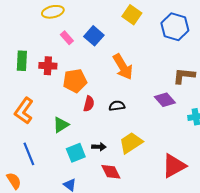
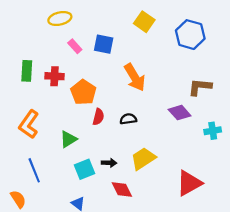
blue square: (94, 36) -> (104, 44), turned -30
orange pentagon: (75, 81) -> (83, 92), turned -30

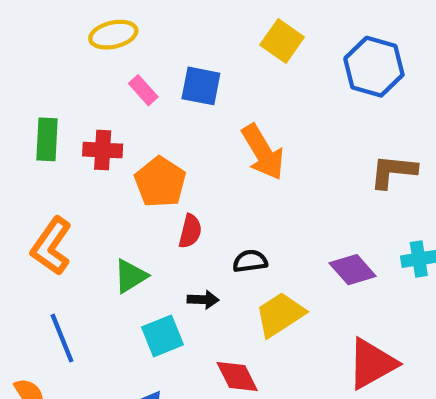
purple diamond: (180, 113) -> (353, 270), moved
black semicircle: (128, 119) -> (250, 261), moved
black arrow: (109, 163) -> (203, 300), moved

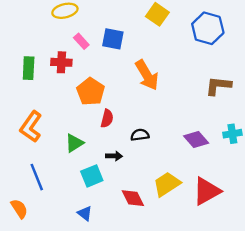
red cross: (103, 150) -> (61, 62), moved
yellow trapezoid: (280, 315) -> (167, 184), moved

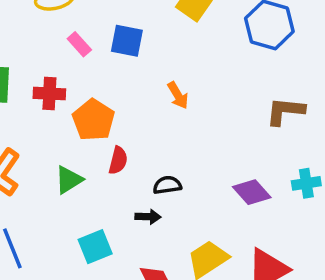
red cross: (61, 62) -> (49, 94), moved
orange arrow: (147, 75) -> (178, 95), size x0.6
green triangle: (74, 143) -> (69, 180), moved
black arrow: (114, 156) -> (148, 217), moved

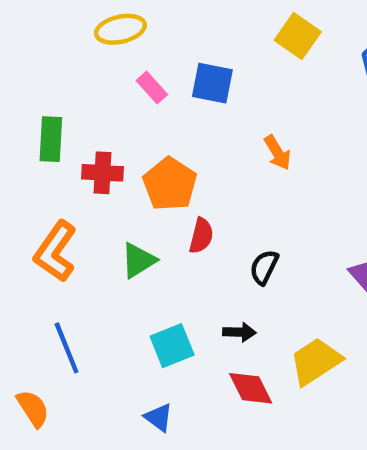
red cross: (49, 94) -> (102, 173), moved
black semicircle: (167, 185) -> (264, 267), turned -56
black arrow: (148, 217) -> (239, 332), moved

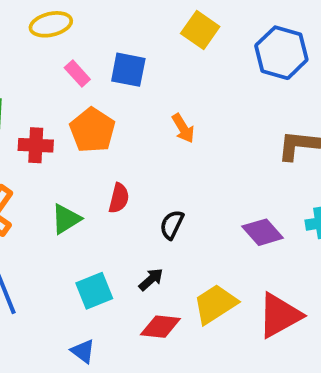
orange pentagon: (170, 184) -> (92, 130), moved
black arrow: (239, 332) -> (151, 279), turned -44
red diamond: (251, 388) -> (160, 327), turned -57

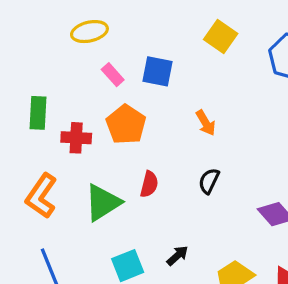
green triangle: (66, 219) -> (103, 203), size x1.4
black semicircle: (172, 225) -> (209, 181), moved

